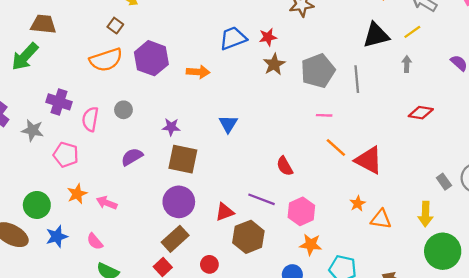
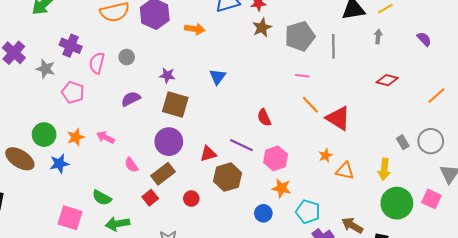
orange star: (77, 194) -> (76, 137), moved
pink semicircle: (95, 241) -> (131, 165), moved

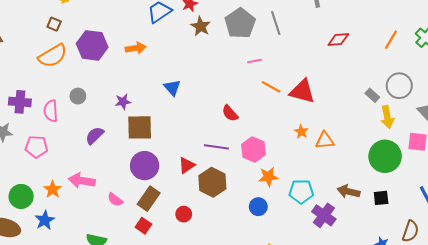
pink arrow: (105, 137) -> (82, 181), size x1.4
yellow arrow: (384, 169) -> (387, 117), moved

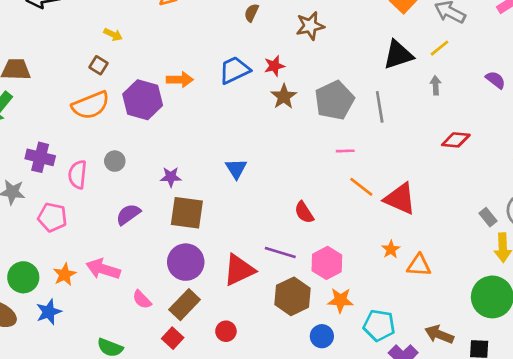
orange arrow: (136, 48) -> (180, 80), moved
red triangle: (187, 165) -> (239, 270), size x1.5
brown hexagon: (212, 182) -> (292, 296), moved

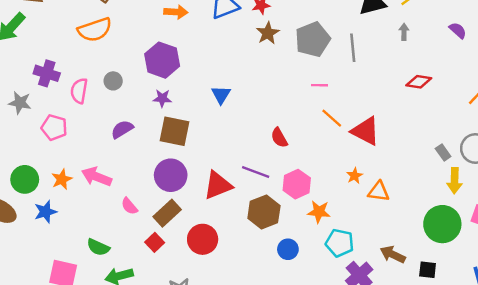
purple hexagon: (143, 100) -> (162, 60), moved
orange star: (340, 300) -> (319, 212), moved
red circle: (226, 331) -> (203, 239), size x1.6

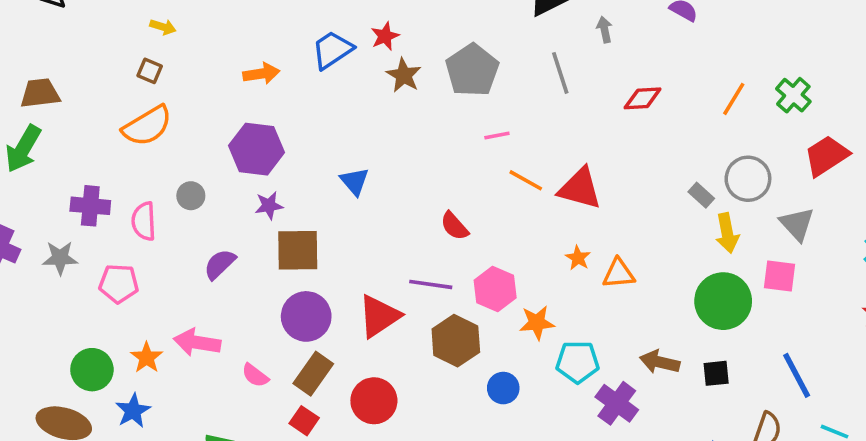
gray line: (353, 48) -> (560, 73), moved

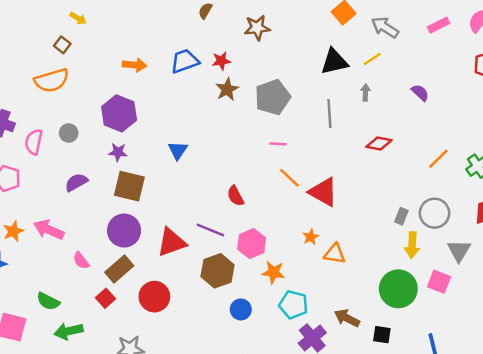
gray rectangle: (701, 195) -> (401, 216), turned 56

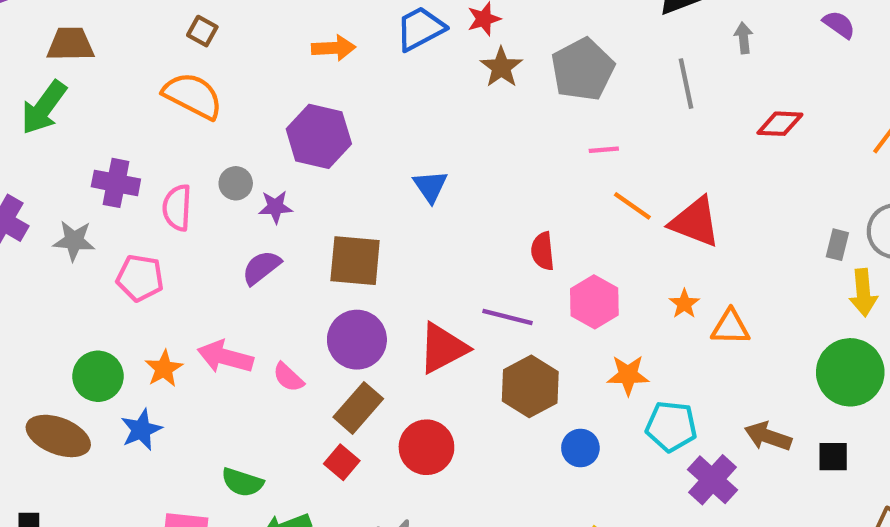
orange semicircle: (52, 80) -> (193, 96), turned -128
purple star: (118, 152) -> (275, 207), moved
red semicircle: (235, 196) -> (543, 251), turned 30
pink hexagon: (252, 244) -> (594, 302), moved
pink semicircle: (81, 261) -> (288, 377), moved

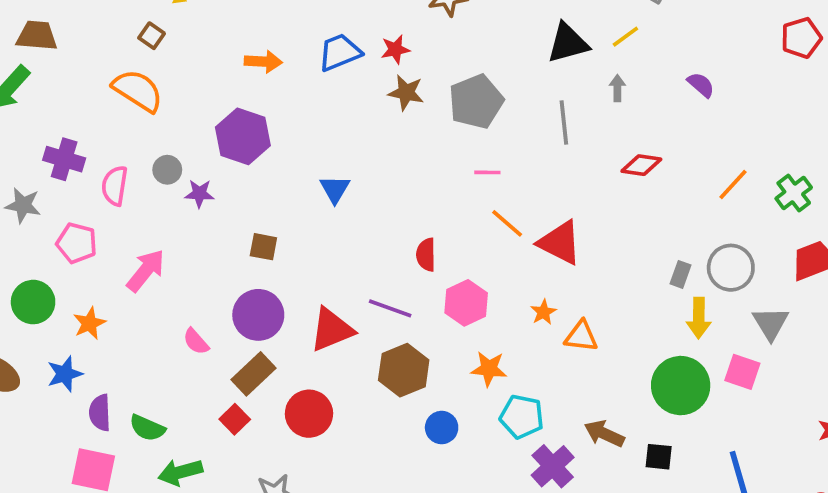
brown star: (501, 67) -> (406, 93), turned -30
brown square: (355, 261) -> (263, 247), size x0.6
purple semicircle: (261, 268) -> (100, 413), moved, turned -60
pink arrow: (225, 357) -> (146, 271), moved, turned 108
green circle: (98, 376) -> (33, 302), moved

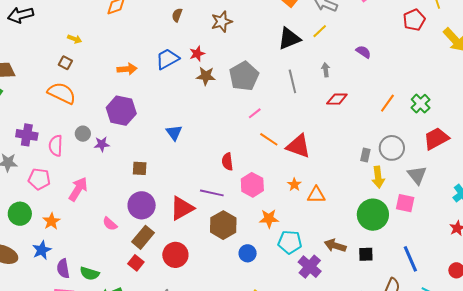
gray arrow: (617, 88) -> (326, 70), moved
pink line: (487, 172) -> (255, 113), turned -32

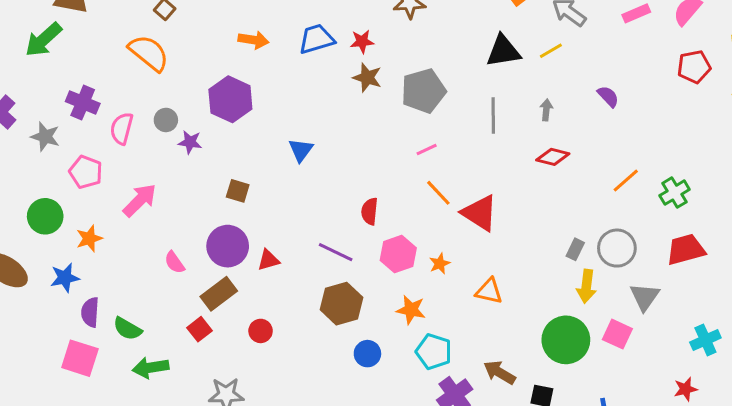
orange star: (294, 185) -> (440, 264), moved
red triangle: (182, 208) -> (268, 260), moved, size x0.6
red circle: (175, 255) -> (261, 331), size x0.6

